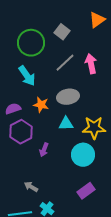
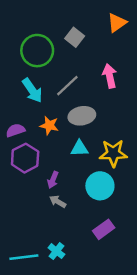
gray line: (65, 63) -> (67, 86), moved
gray arrow: (31, 187) -> (58, 202), moved

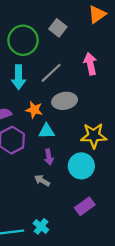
cyan arrow: (32, 90) -> (19, 77), turned 35
cyan triangle: (79, 148) -> (47, 131), moved
purple arrow: (53, 180) -> (49, 157), moved, turned -32

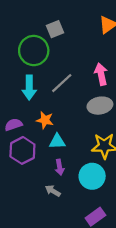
gray square: (58, 28) -> (55, 29), moved, turned 30
gray ellipse: (65, 101) -> (100, 106), moved

